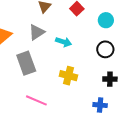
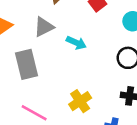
yellow cross: (68, 76) -> (80, 101), moved, turned 36

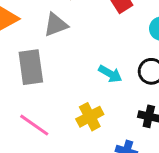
cyan arrow: (76, 43) -> (110, 74), moved

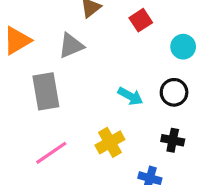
pink line: (34, 125) -> (51, 153), turned -68

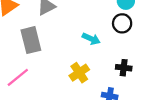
black circle: (174, 92) -> (122, 23), moved
pink line: (51, 153) -> (18, 77), moved

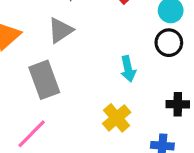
cyan arrow: (91, 39) -> (128, 69), turned 60

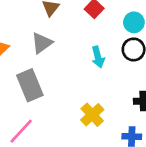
cyan arrow: (128, 69) -> (98, 57), moved

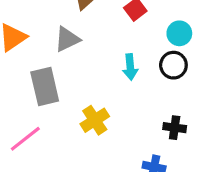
yellow cross: (92, 115) -> (95, 120), moved

